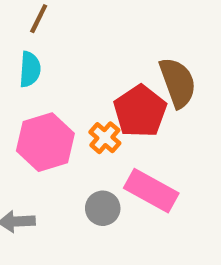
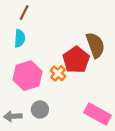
pink rectangle: (151, 191) -> (98, 114), moved
gray circle: (103, 208) -> (40, 109), moved

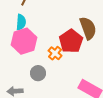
pink hexagon: (28, 76) -> (24, 41), moved
gray circle: (40, 109) -> (38, 73), moved

